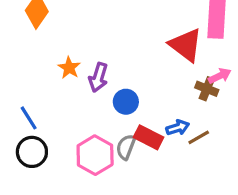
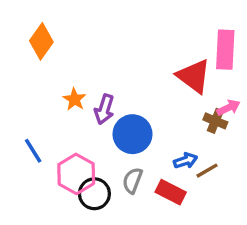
blue circle: (126, 102) -> (132, 134), size x1.5
red rectangle: (149, 137) -> (171, 192), moved
black circle: (32, 152) -> (94, 194), moved
pink hexagon: (95, 155) -> (76, 174), moved

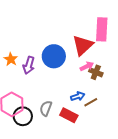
red triangle: (194, 76) -> (83, 45), turned 40
pink arrow: (229, 108) -> (87, 66), moved
blue circle: (132, 134) -> (54, 56), moved

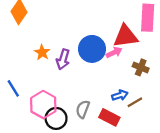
red triangle: (83, 45) -> (126, 36), turned 35
pink arrow: (87, 66) -> (114, 52), moved

